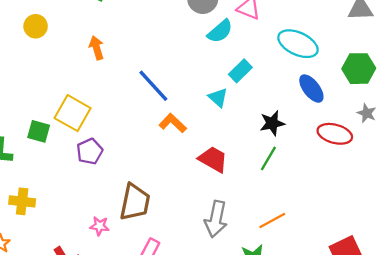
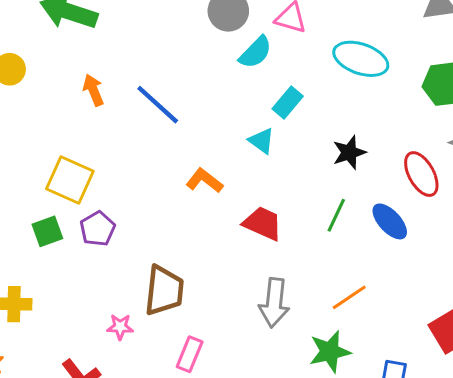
blue line: (153, 86) -> (158, 105), moved
blue ellipse: (311, 89) -> (390, 221), moved
black star: (272, 123) -> (349, 153), moved
green square: (39, 131) -> (47, 231), moved, turned -30
red ellipse: (335, 134) -> (421, 174), turned 52

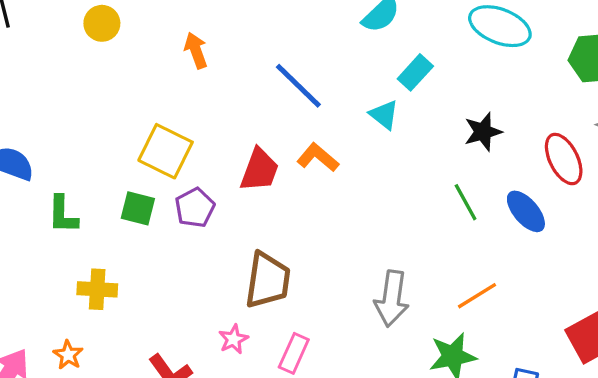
blue line: (158, 105) -> (298, 86), moved
green line: (336, 215) -> (466, 202), turned -56
red trapezoid: (263, 223) -> (259, 170), moved, turned 84
green square: (47, 231) -> (138, 208), turned 32
pink star: (120, 327) -> (233, 339), moved, turned -30

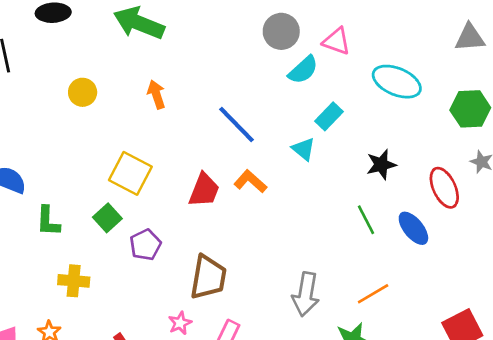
yellow circle: (102, 23) -> (83, 92), moved
green square: (138, 208) -> (107, 218), turned 32
purple pentagon: (195, 208) -> (145, 245), moved

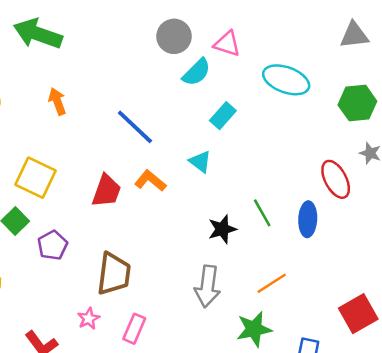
cyan triangle: (304, 149) -> (200, 162), moved
black star: (381, 165) -> (222, 229), moved
blue ellipse: (413, 228) -> (308, 219), turned 44

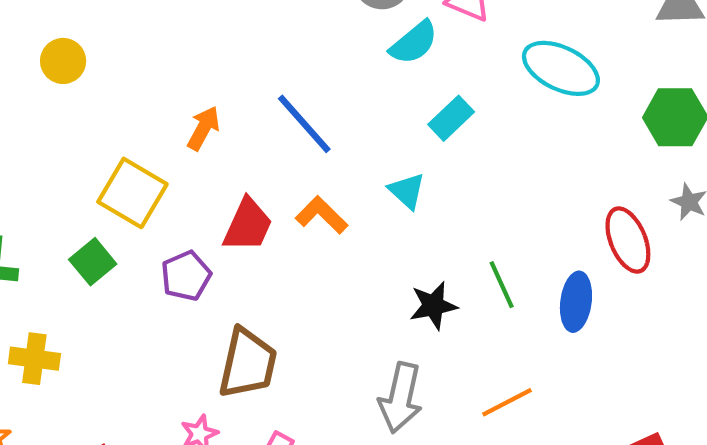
orange arrow: (57, 101) -> (203, 128), moved, turned 44
purple pentagon: (53, 245) -> (186, 276), moved

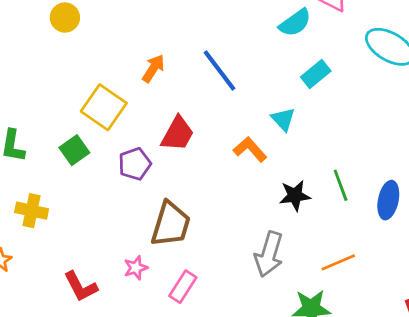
orange L-shape: (322, 215) -> (250, 149), moved

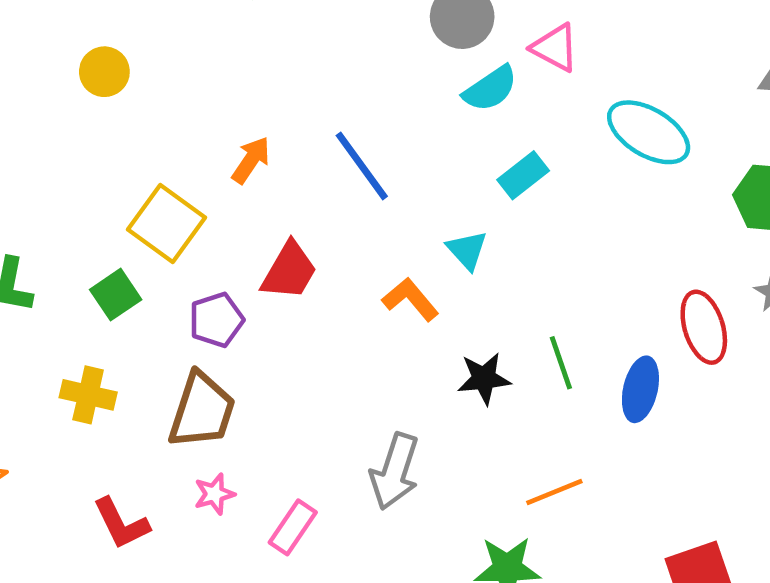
yellow cross: (32, 211) -> (88, 395), moved
brown trapezoid: (171, 224) -> (202, 411), moved
gray arrow: (269, 254) -> (395, 471), moved

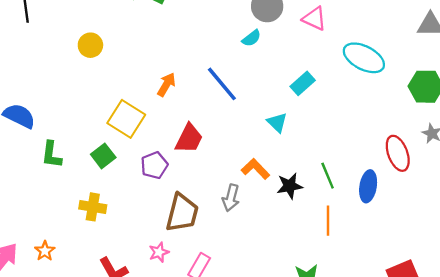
cyan semicircle: (490, 89) -> (251, 38), moved, size x0.7
orange L-shape: (410, 299) -> (255, 169), moved
brown trapezoid: (202, 411) -> (182, 213), moved
gray arrow: (395, 471) -> (231, 198), moved, size x0.7
orange line: (554, 492) -> (328, 221), moved, turned -64

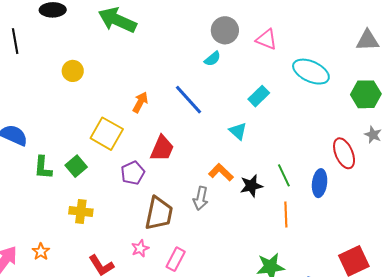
green square: (103, 156) -> (76, 166), moved

